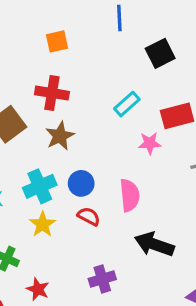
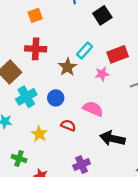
brown star: (60, 136) -> (67, 67), moved
blue circle: (81, 183) -> (56, 98), moved
cyan cross: (40, 186) -> (26, 97), moved
pink semicircle: (130, 195) -> (93, 109), turned -54

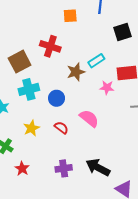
orange square: (35, 15) -> (70, 16), moved
black arrow: (112, 138) -> (98, 167), moved

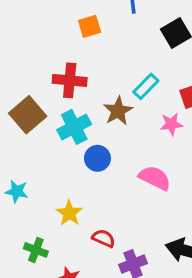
cyan cross: (29, 89) -> (74, 127), moved
red semicircle: (61, 128) -> (104, 238), moved

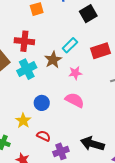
pink star: (171, 124) -> (75, 73), moved
blue circle: (97, 158) -> (42, 103), moved

